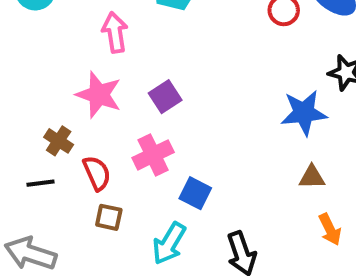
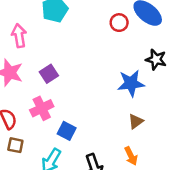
brown triangle: (312, 177) -> (136, 121), turned -35
orange arrow: (330, 229) -> (131, 156), moved

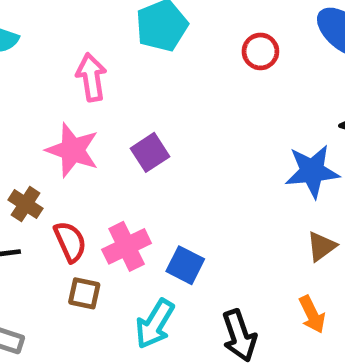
red circle: (119, 23) -> (260, 51), moved
pink cross: (42, 108) -> (127, 246), moved

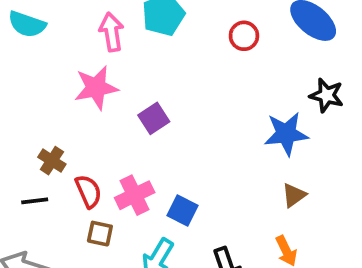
pink arrow: (91, 77) -> (111, 32), moved
pink star: (73, 150) -> (96, 88), moved, turned -30

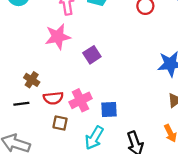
red semicircle: (88, 191) -> (53, 98), turned 108
blue square: (183, 211) -> (109, 109), turned -30

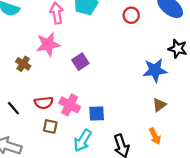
brown cross: (32, 80) -> (23, 64), moved
pink cross: (81, 100) -> (70, 105), turned -36
black line: (21, 104) -> (13, 108), turned 56

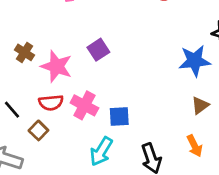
pink star: (48, 44) -> (57, 66), moved, turned 30
brown square: (50, 126) -> (38, 130), moved, turned 32

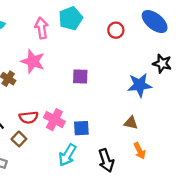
purple square: (98, 50) -> (80, 76), moved, turned 35
pink star: (57, 66) -> (33, 61), moved
brown triangle: (200, 105) -> (131, 123), moved, turned 48

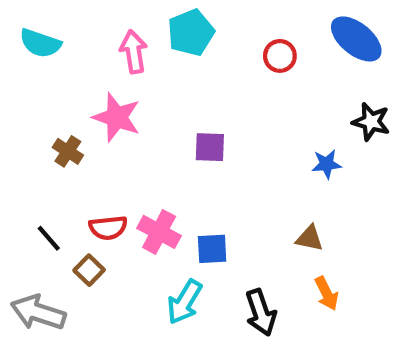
blue star: (140, 85) -> (327, 164), size x0.6

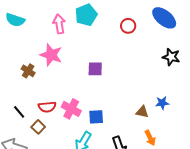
blue star: (327, 164) -> (162, 103), moved

